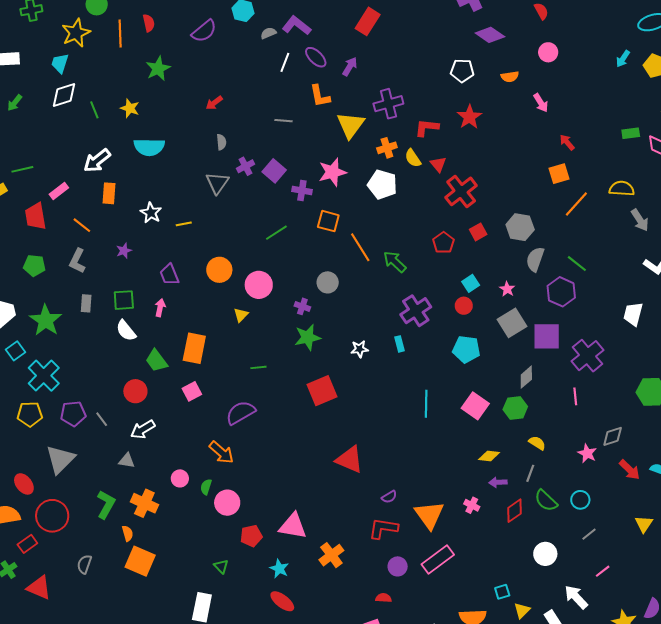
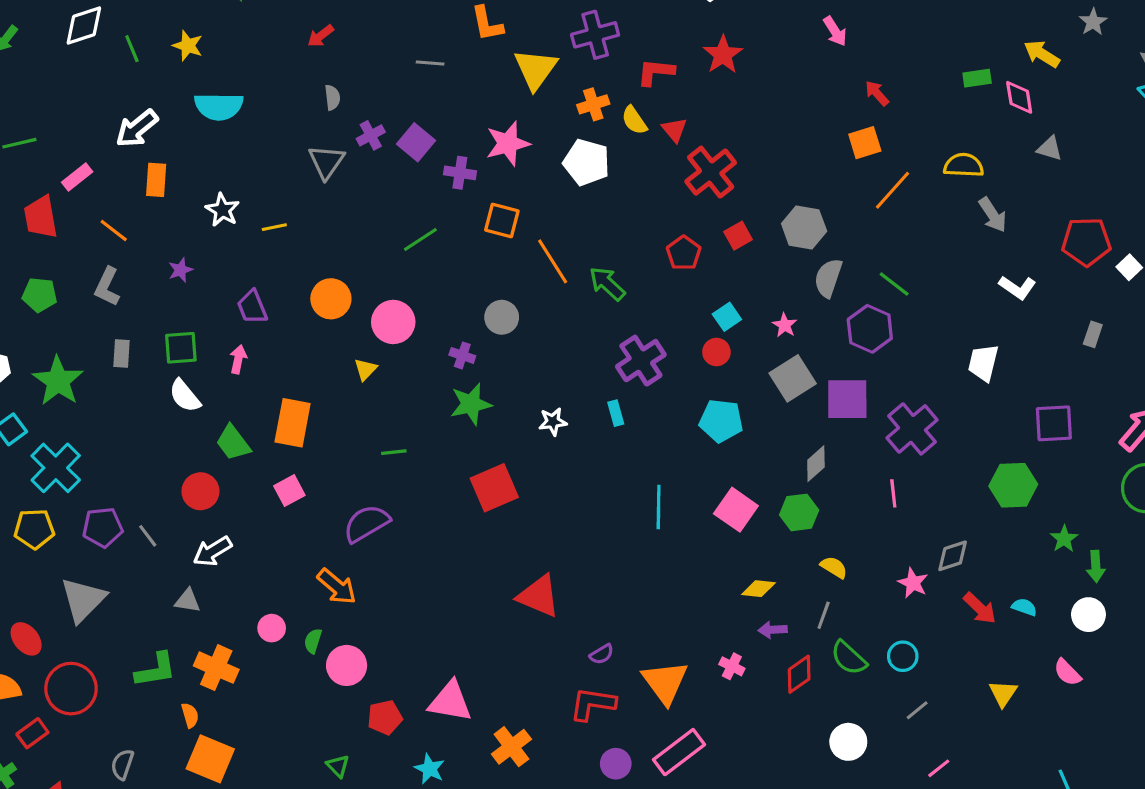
green L-shape: (106, 504) -> (156, 670), turned 52

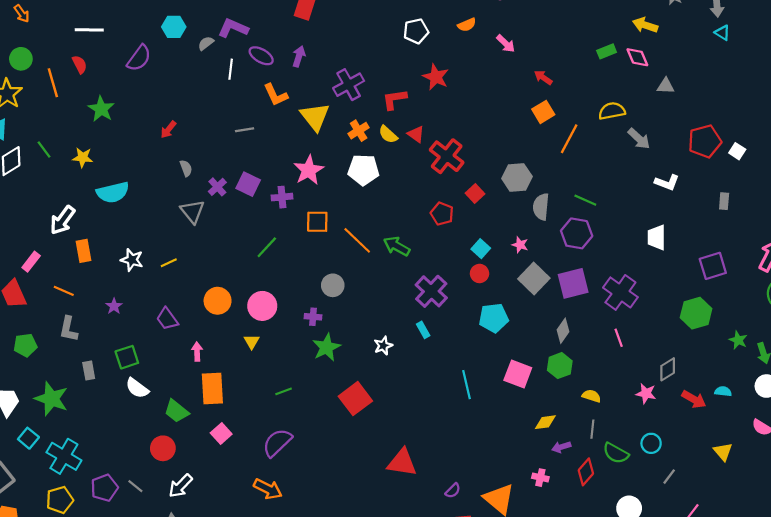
green line: (132, 49) -> (44, 149), moved
pink arrow: (238, 359) -> (197, 352), moved

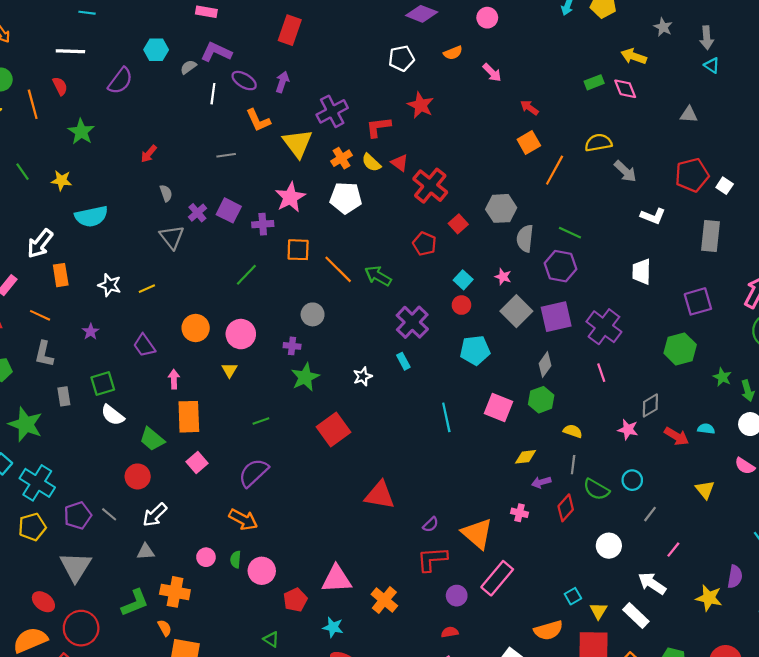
gray triangle: (666, 86) -> (689, 115), moved
gray rectangle: (724, 201) -> (710, 236), size x1.8

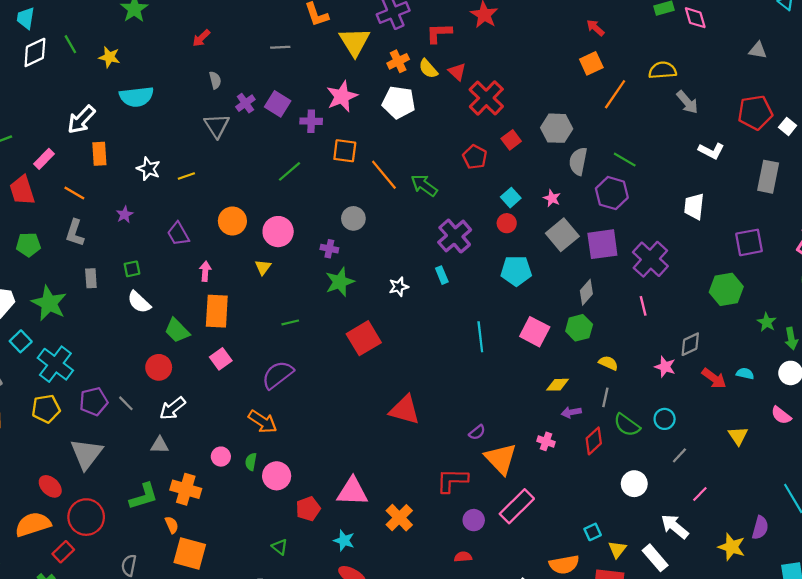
green square: (103, 384) -> (132, 269), size x0.7
purple semicircle: (431, 524) -> (477, 432), moved

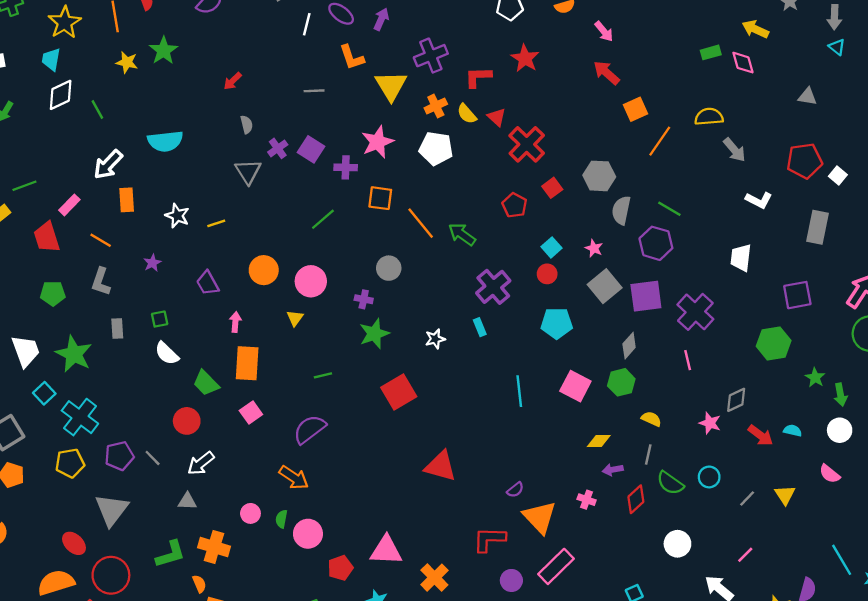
red arrow: (595, 28) -> (607, 73), moved, size x1.4
green line: (70, 44) -> (97, 110), moved
yellow star: (109, 57) -> (127, 62), moved
gray line: (679, 455) -> (747, 499), moved

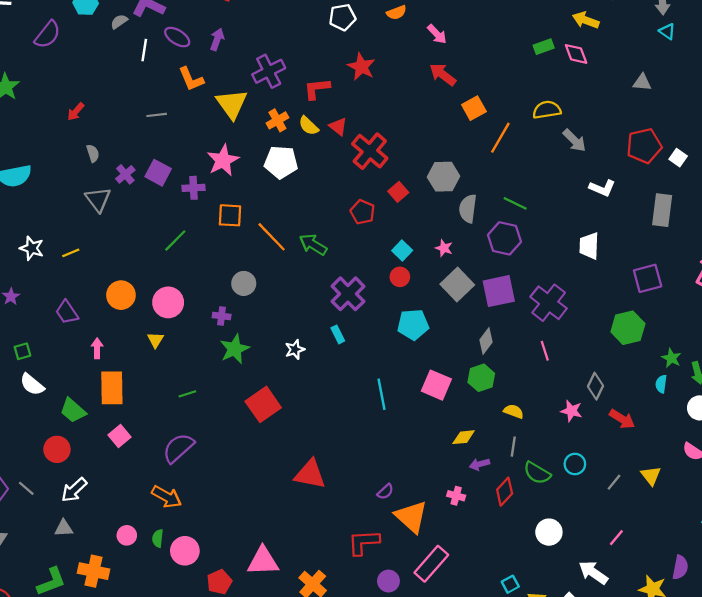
gray diamond: (736, 400) -> (595, 386), turned -35
cyan semicircle: (793, 431) -> (661, 384), moved, turned -90

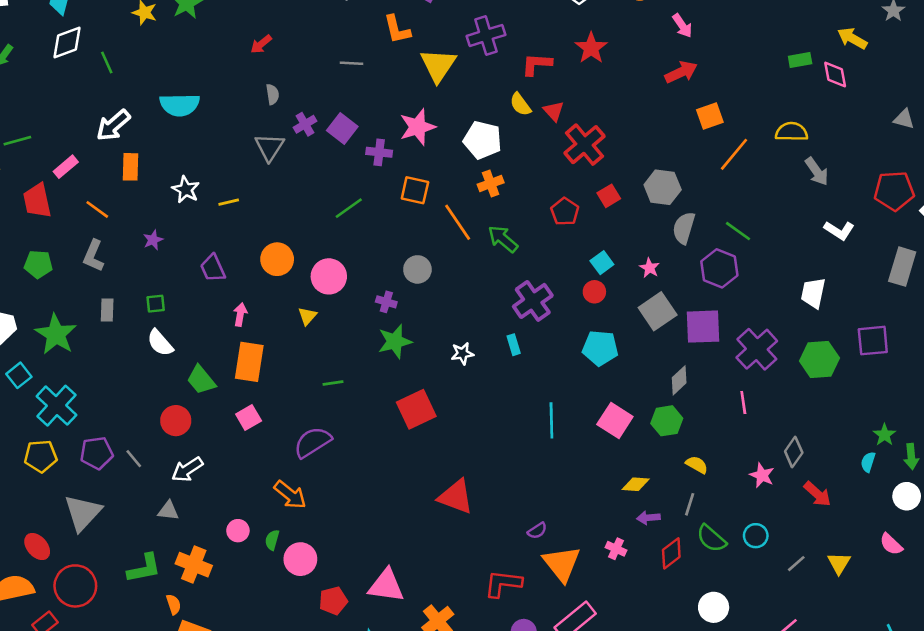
red arrow: (443, 74) -> (681, 72), turned 108
orange cross: (277, 120) -> (491, 183), moved
green hexagon: (628, 328) -> (819, 360), moved

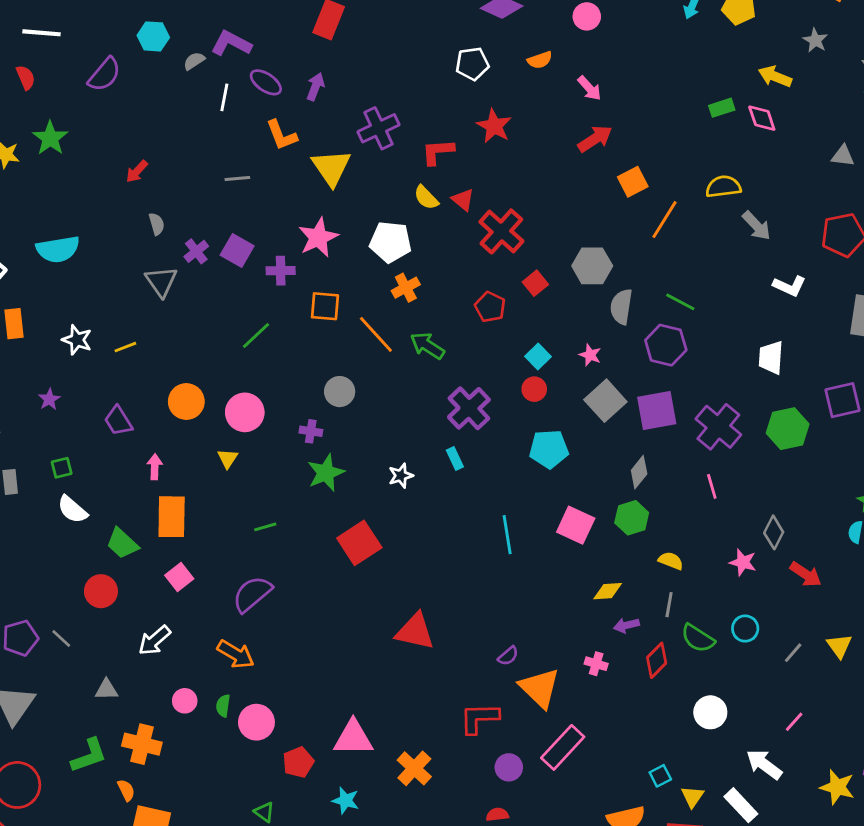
white arrow: (187, 469) -> (155, 640), moved

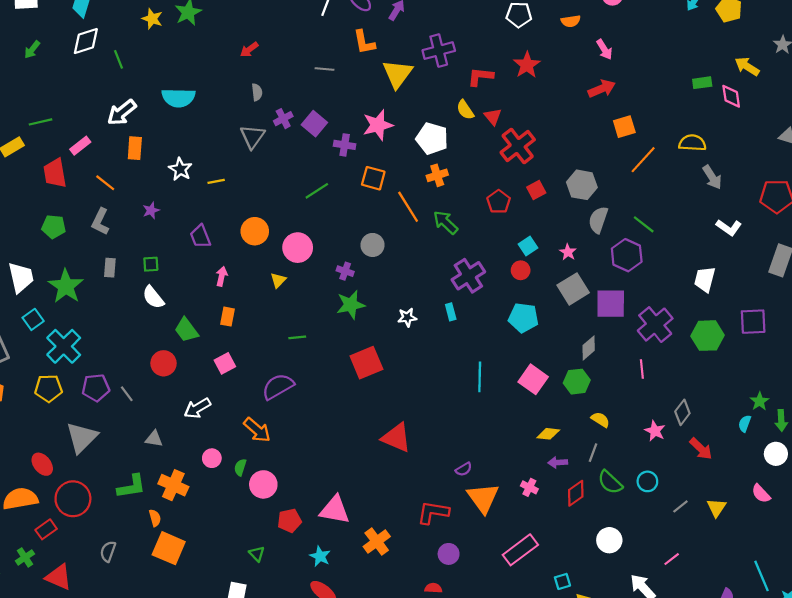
orange rectangle: (172, 517) -> (228, 317), size x0.6
pink rectangle: (563, 747) -> (520, 550), moved

